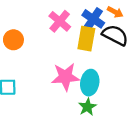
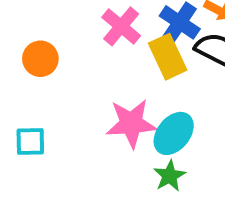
yellow rectangle: (86, 39) -> (168, 57), turned -35
cyan ellipse: (90, 83) -> (174, 133), turned 30

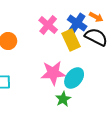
green star: (170, 176) -> (63, 99), moved

